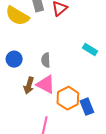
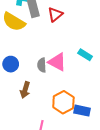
pink triangle: (46, 84) -> (57, 62), moved
blue rectangle: (87, 107) -> (82, 111), turned -56

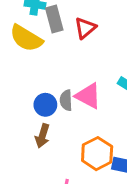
blue circle: (11, 64) -> (45, 105), moved

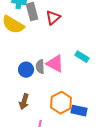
brown arrow: (42, 136) -> (24, 102), moved

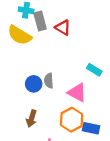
red triangle: (53, 18) -> (63, 28), turned -49
pink triangle: (55, 64) -> (77, 93), moved

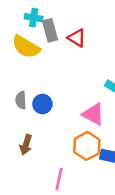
gray semicircle: (49, 81) -> (21, 100), moved
brown arrow: (31, 119) -> (26, 145), moved

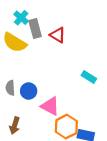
cyan cross: (34, 18) -> (21, 18), turned 32
pink triangle: (93, 114) -> (50, 106), moved

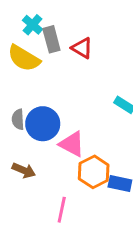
blue circle: (29, 91) -> (43, 124), size x1.5
brown arrow: (15, 126) -> (24, 170), turned -84

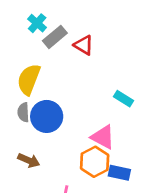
gray rectangle: (51, 39) -> (55, 37), turned 65
yellow semicircle: (24, 58) -> (29, 79), moved, turned 80
pink triangle: (72, 144) -> (103, 137), moved

